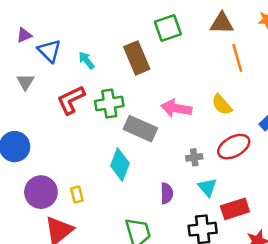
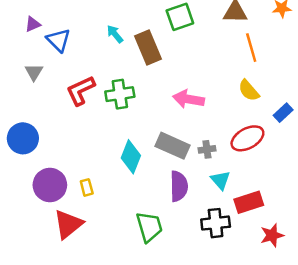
cyan arrow: (86, 60) -> (115, 34), moved
yellow semicircle: (222, 105) -> (249, 90), moved
gray rectangle: (140, 129) -> (173, 146), moved
purple semicircle: (167, 193) -> (179, 186), size x1.4

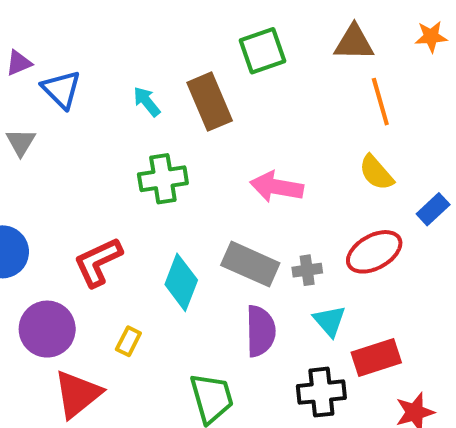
cyan arrow: (115, 34) -> (147, 102), moved
red L-shape: (81, 90) -> (98, 262), moved
yellow rectangle: (87, 187) -> (128, 341), moved, turned 42

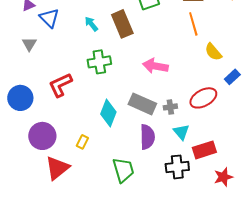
orange line: (380, 102) -> (193, 24), moved
yellow semicircle: (376, 173) -> (213, 52), moved
red L-shape: (98, 262) -> (60, 85), moved

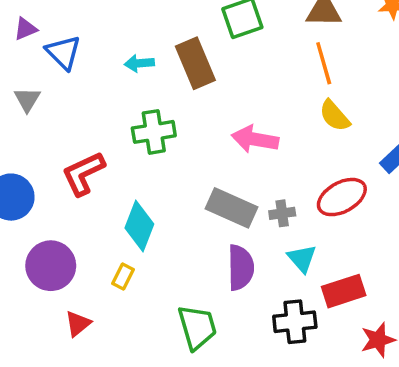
cyan arrow: (91, 24) -> (139, 63), turned -56
yellow semicircle: (213, 52) -> (335, 116), moved
cyan diamond: (108, 113) -> (139, 226), moved
red triangle: (57, 168) -> (78, 324), size x0.6

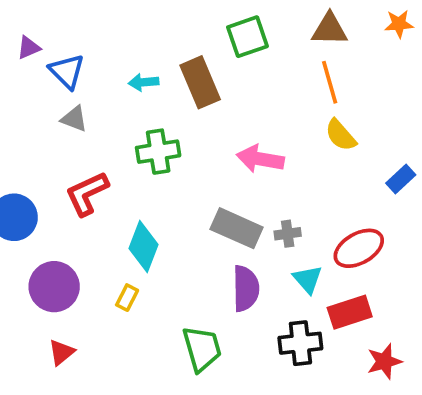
gray triangle: (27, 99) -> (74, 119), moved, turned -40
red ellipse: (342, 197) -> (359, 248), moved
red triangle: (78, 324) -> (61, 352), moved

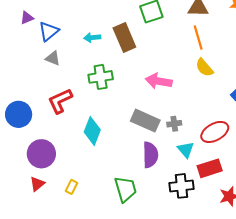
blue triangle: (67, 71) -> (49, 31), turned 35
yellow rectangle: (127, 298) -> (71, 187), moved
red triangle: (61, 352) -> (37, 184), moved

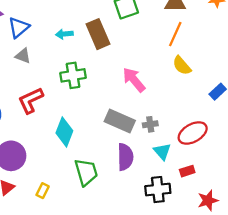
orange line: (198, 37) -> (175, 34), turned 40
pink arrow: (159, 81) -> (134, 80), turned 40
red rectangle: (210, 168) -> (187, 171), size x0.6
green trapezoid: (125, 189) -> (86, 172), moved

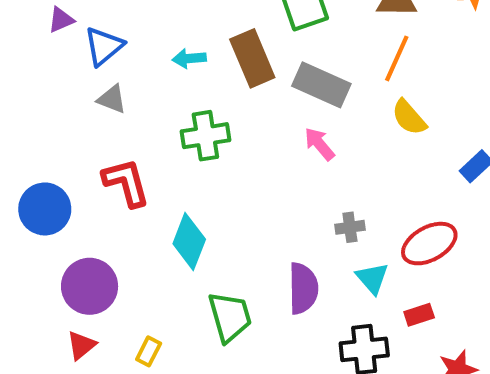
pink arrow: (134, 80) -> (319, 144), size x0.7
red L-shape: (31, 100) -> (126, 183), turned 100
gray rectangle: (120, 121) -> (321, 85), moved

